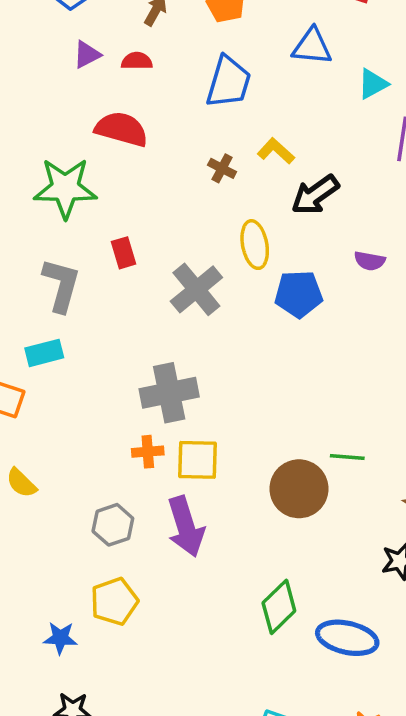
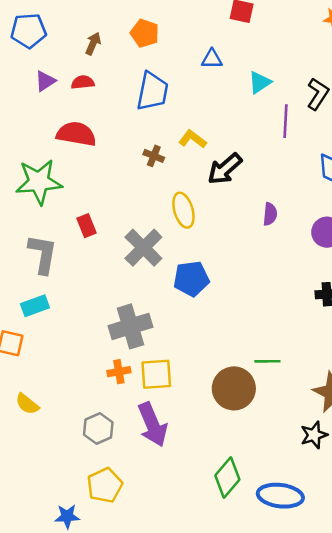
blue triangle: (312, 47) -> (212, 59), size x0.7
purple semicircle: (370, 261) -> (270, 214), turned -90
blue pentagon: (299, 294) -> (191, 279), moved

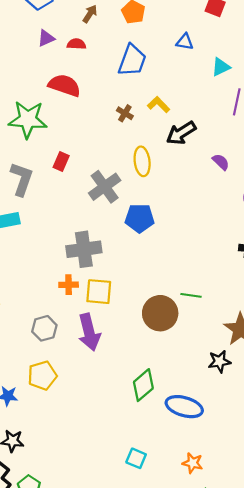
purple semicircle: (270, 214) -> (221, 162), moved, turned -60
red rectangle: (87, 226) -> (61, 161), turned 36

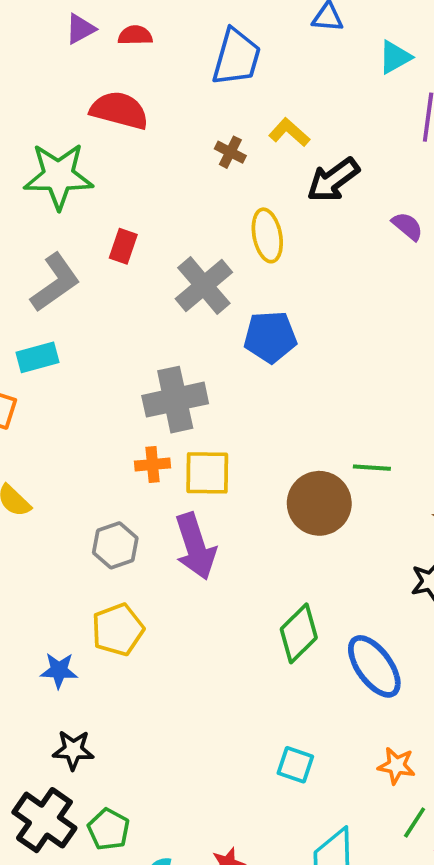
gray L-shape: (22, 179) -> (55, 283), turned 40
blue ellipse: (184, 407) -> (374, 666), turned 42

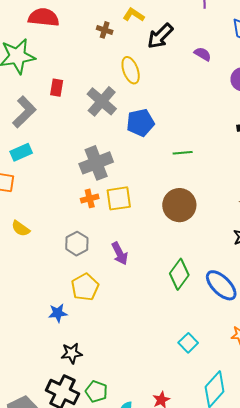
green line: (372, 468) -> (183, 153), moved
purple arrow: (195, 546) -> (120, 253), moved, size x0.7
cyan square: (295, 765) -> (188, 343), turned 36

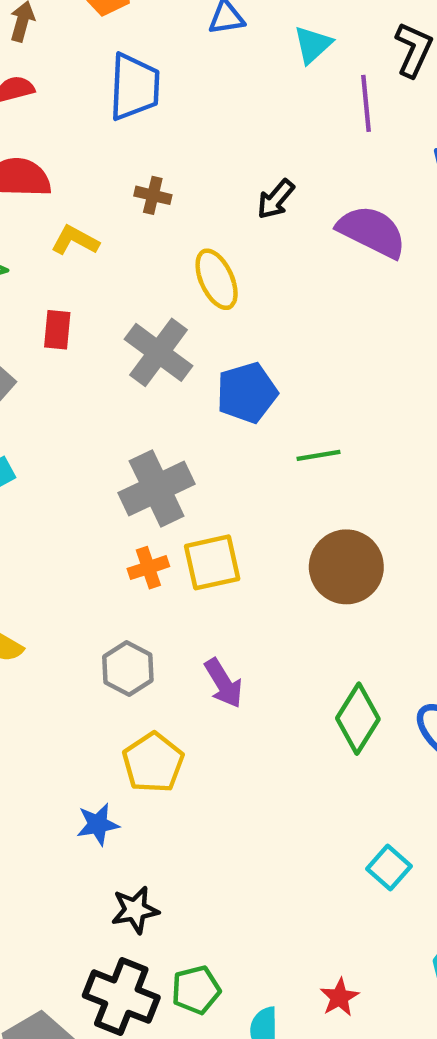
yellow L-shape: (134, 15) -> (75, 240), moved
black arrow: (160, 36) -> (276, 199), size x0.7
purple semicircle: (203, 54) -> (372, 232), size x1.8
green line: (183, 153) -> (319, 455), moved
green pentagon: (96, 391) -> (196, 990), turned -30

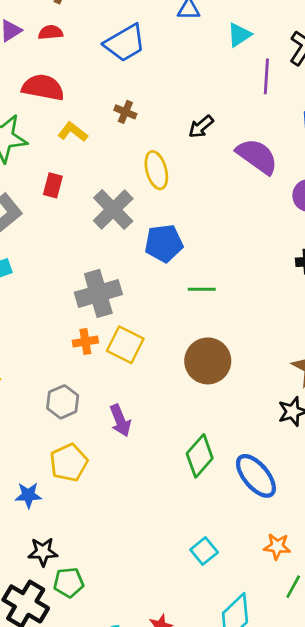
blue trapezoid: (134, 87) -> (125, 43), turned 48
yellow square: (212, 562) -> (125, 345), turned 30
green pentagon: (196, 990) -> (69, 582), moved

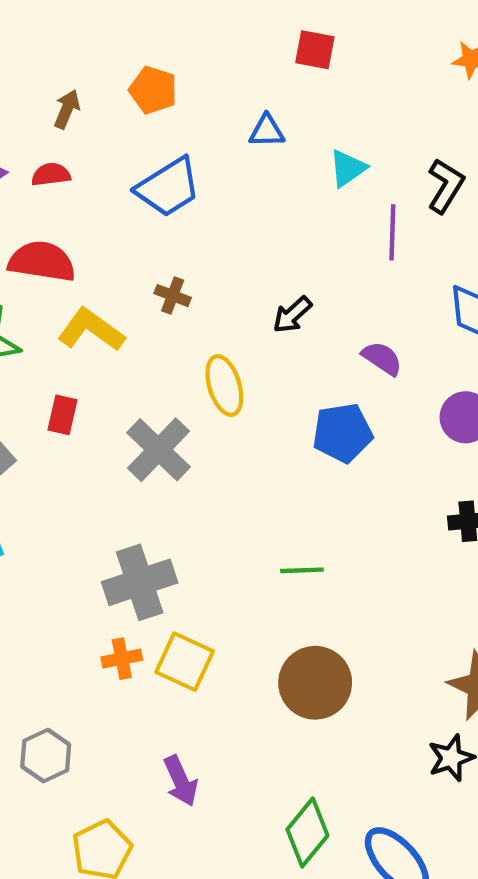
yellow L-shape: (73, 132) -> (91, 330), size x1.4
purple semicircle: (257, 156) -> (382, 358), size x0.6
blue pentagon: (164, 243) -> (342, 433), moved
gray hexagon: (63, 402) -> (46, 756), moved

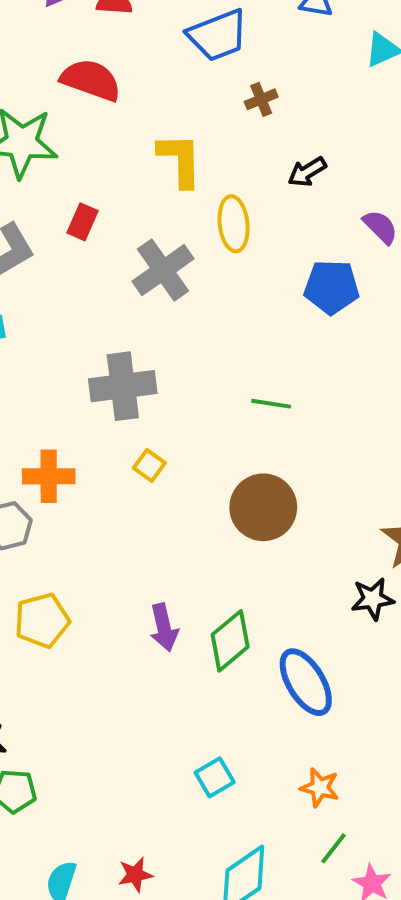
brown cross: (173, 296) -> (261, 99), moved, turned 36
yellow L-shape: (91, 330) -> (180, 160), moved, turned 42
orange cross: (122, 659) -> (49, 476), moved, size x1.4
yellow square: (185, 662) -> (149, 465), size x0.6
purple arrow: (181, 781) -> (164, 627), moved

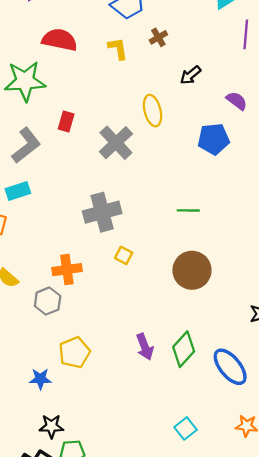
yellow L-shape: (180, 160) -> (118, 49), moved, size x0.7

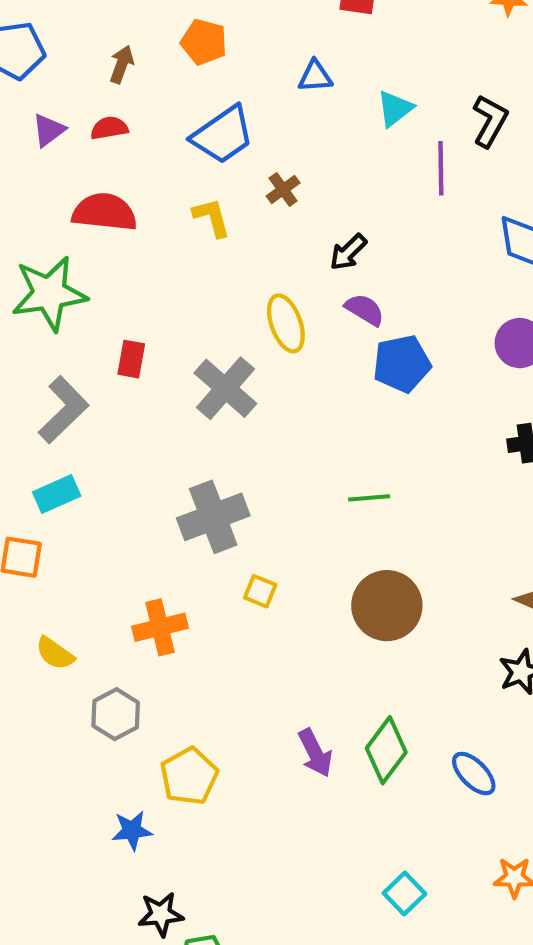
purple semicircle: (237, 101) -> (365, 310), moved
gray hexagon: (48, 301) -> (116, 714), moved
blue ellipse: (230, 367) -> (474, 774), size x0.7

